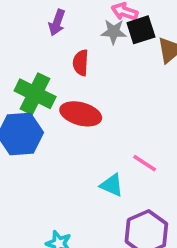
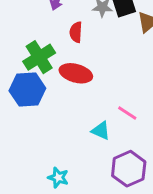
green cross: (35, 94) -> (39, 57), turned 32

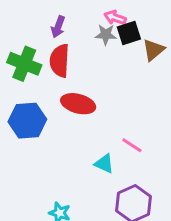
red semicircle: (76, 32) -> (60, 61), moved, size x1.5
green cross: (39, 57) -> (24, 64), moved, turned -36

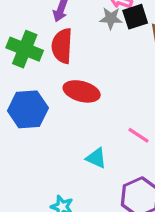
cyan triangle: (104, 164) -> (96, 158), moved

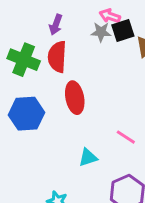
red ellipse: (82, 91) -> (75, 98), turned 64
cyan triangle: (96, 158) -> (88, 157), turned -42

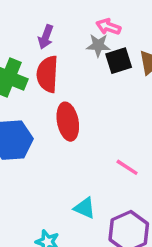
black square: (123, 30) -> (119, 61), moved
cyan triangle: (88, 157) -> (85, 208), moved, turned 42

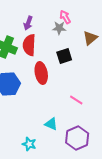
pink arrow: (108, 27) -> (65, 17), turned 40
black square: (119, 61) -> (64, 56), moved

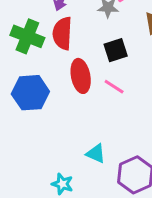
pink line: (76, 100) -> (114, 87), moved

